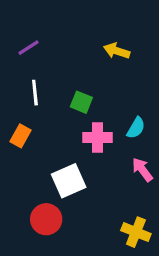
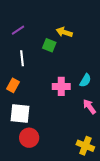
yellow arrow: (117, 51) -> (64, 32), moved
green square: (81, 102) -> (49, 45), moved
white square: (69, 181) -> (20, 114), moved, turned 30

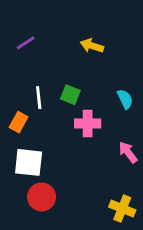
green square: (49, 45) -> (70, 95), moved
white line: (22, 58) -> (39, 98), moved
cyan semicircle: (85, 80) -> (125, 99), moved, turned -56

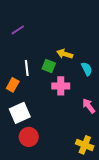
yellow arrow: (92, 46) -> (65, 54), moved
white square: (29, 162) -> (20, 113), turned -30

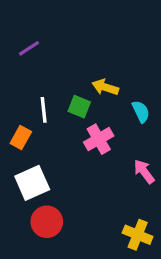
pink cross: (61, 86) -> (99, 139), turned -30

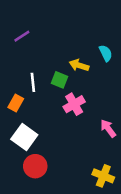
cyan semicircle: (141, 112) -> (106, 53), moved
white square: (32, 183) -> (24, 137), turned -30

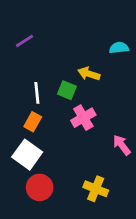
cyan semicircle: (106, 53) -> (119, 48), moved, turned -70
orange rectangle: (16, 103) -> (33, 122), moved
yellow cross: (103, 176) -> (96, 189), moved

